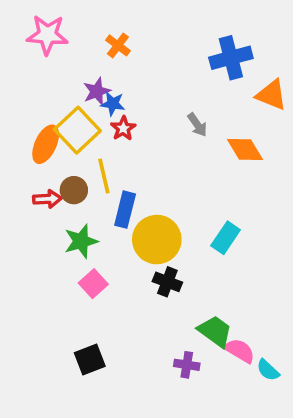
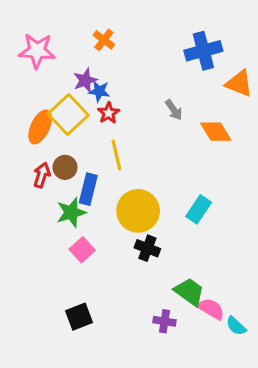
pink star: (47, 35) -> (37, 51), moved
yellow line: (104, 176) -> (116, 155), moved
red arrow: (47, 199) -> (42, 175), turned -70
blue rectangle: (125, 210) -> (88, 189), moved

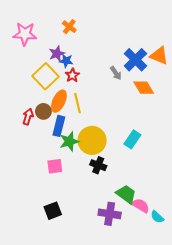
blue cross: (203, 51) -> (135, 60), moved, turned -30
orange ellipse: (40, 127) -> (59, 101), moved
green star: (71, 212) -> (69, 141), moved
pink square: (82, 250) -> (55, 166), turned 35
purple cross: (164, 321) -> (110, 214), size x1.5

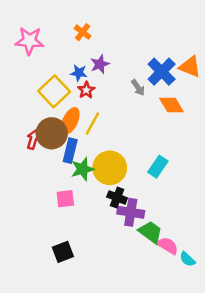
purple star: (57, 54) -> (100, 64), moved
yellow line: (78, 103) -> (92, 123), turned 42
brown circle: (43, 111) -> (52, 133), size x1.6
purple cross: (110, 214) -> (131, 212), moved

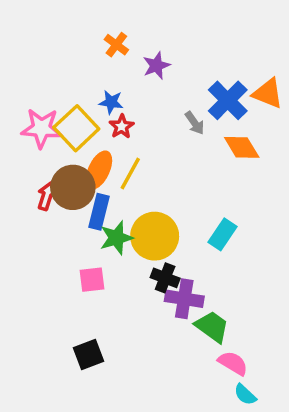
pink star: (29, 41) -> (42, 128), moved
purple star: (100, 64) -> (156, 66), moved
pink semicircle: (168, 246) -> (233, 363), moved
cyan semicircle: (187, 259) -> (245, 394), moved

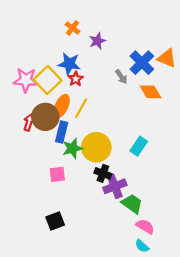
blue star: (111, 102) -> (69, 64), size x1.5
purple cross: (184, 299) -> (115, 186), turned -30
cyan semicircle: (245, 394) -> (142, 246), moved

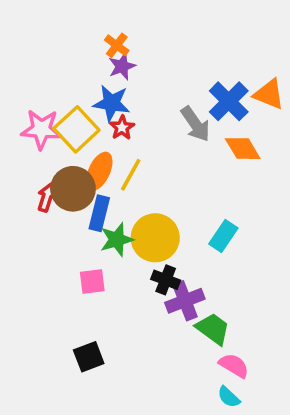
purple star: (97, 41) -> (122, 66), moved
gray arrow: (121, 77) -> (195, 124), size x1.5

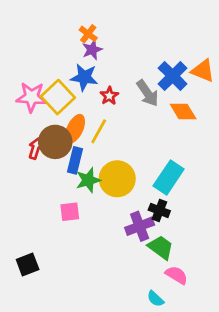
red star: (122, 128) -> (109, 96), moved
cyan rectangle: (223, 236) -> (169, 177), size x1.4
black cross: (166, 280) -> (159, 210), moved
black square: (89, 357) -> (28, 264), moved
cyan semicircle: (229, 397) -> (155, 299), moved

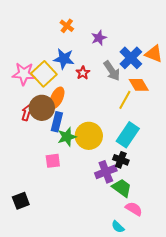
purple star: (92, 50) -> (99, 38), moved
yellow line: (99, 131) -> (125, 100), moved

